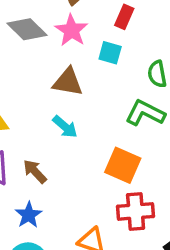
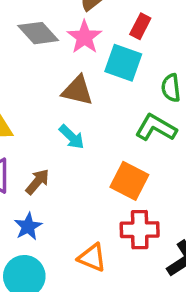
cyan square: (110, 53) -> (123, 63), size x1.5
brown arrow: (35, 171) -> (37, 182), turned 80

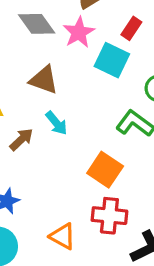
brown triangle: (77, 91) -> (44, 80), moved
brown arrow: (37, 182) -> (21, 139), moved

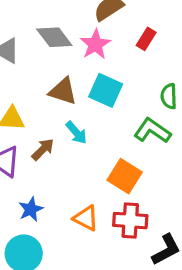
cyan square: (112, 60) -> (106, 90), moved
orange triangle: (63, 236) -> (86, 218), moved

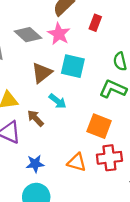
brown triangle: (63, 91) -> (42, 73), turned -45
brown arrow: (43, 149) -> (35, 118), turned -78
blue star: (31, 209) -> (35, 164), turned 30

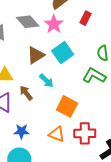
cyan square: (73, 66) -> (63, 53), turned 35
orange square: (99, 126) -> (67, 106), moved

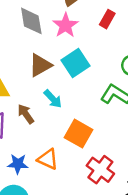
gray diamond: (28, 22) -> (31, 21), turned 30
red cross: (85, 133) -> (100, 170), turned 35
orange triangle: (57, 134) -> (48, 159), moved

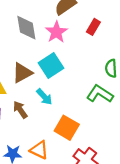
cyan square: (76, 63) -> (51, 66), moved
brown triangle: (40, 65) -> (22, 73), moved

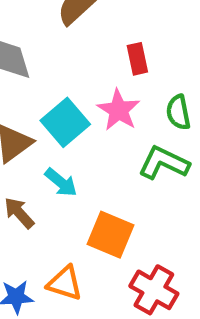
red rectangle: (93, 27) -> (137, 59), moved, turned -35
pink star: (56, 32) -> (119, 110), moved

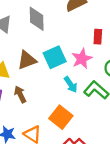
cyan arrow: (61, 182) -> (71, 85), moved

